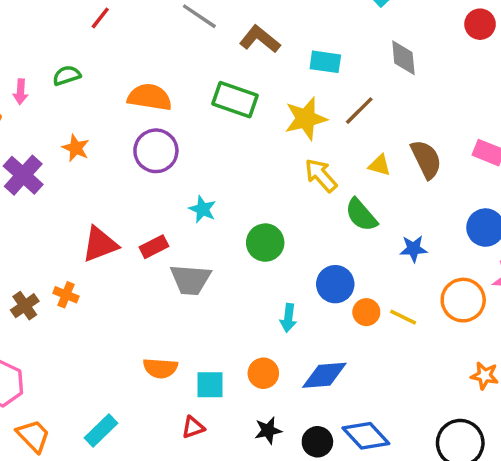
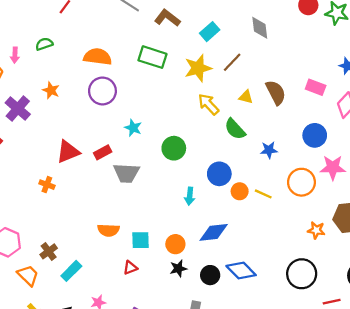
cyan rectangle: (325, 62) -> (210, 32), turned -48
brown cross: (25, 306) -> (49, 251), moved
orange circle: (263, 373) -> (175, 244), moved

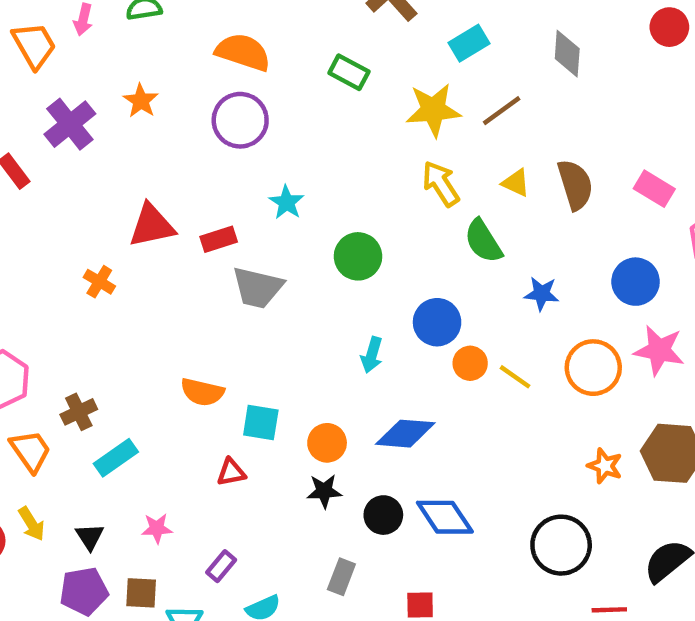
green rectangle: (152, 57) -> (349, 72), size x0.7

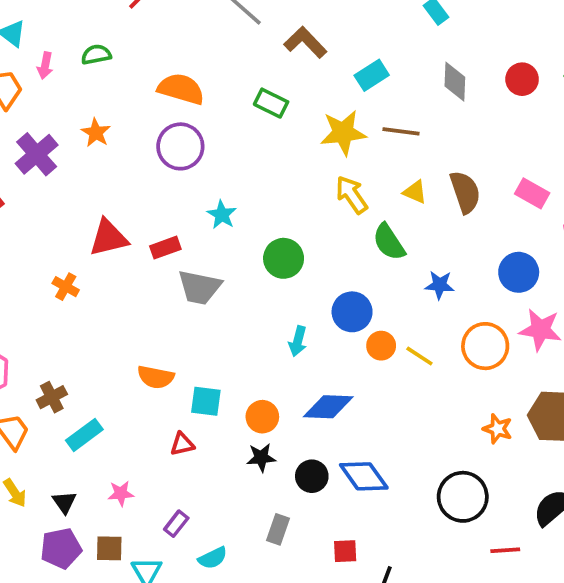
red circle: (669, 27) -> (522, 79), moved
brown line: (502, 111) -> (401, 131), turned 45

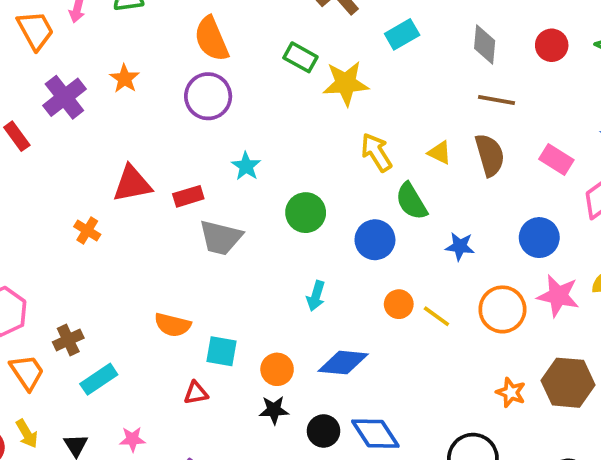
orange semicircle: (181, 89) -> (211, 39), turned -132
brown line: (401, 131) -> (496, 100), moved
yellow star: (343, 133) -> (346, 83), moved
blue circle: (352, 312) -> (375, 240), moved

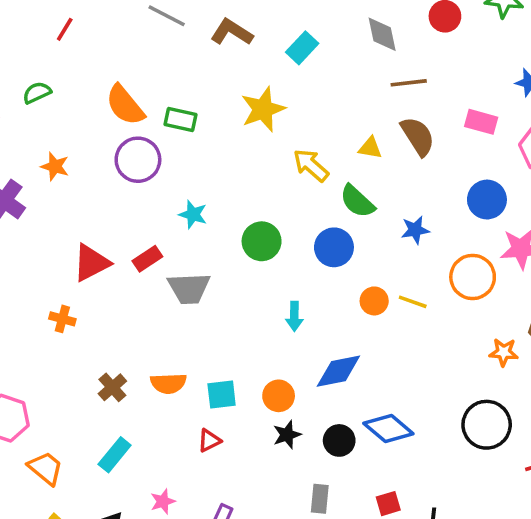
green rectangle: (300, 57) -> (181, 120), moved
brown cross: (68, 340) -> (112, 387), moved

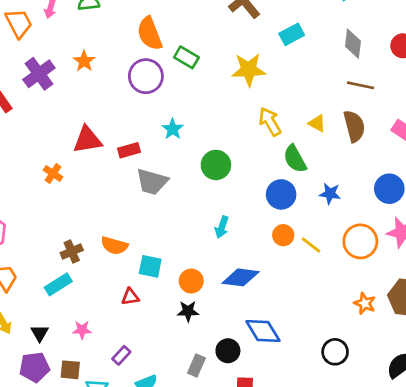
blue circle: (334, 247) -> (281, 194), moved
brown cross: (112, 387) -> (72, 252), moved
black circle: (487, 425) -> (335, 352), size x0.7
black circle: (339, 440) -> (228, 351), moved

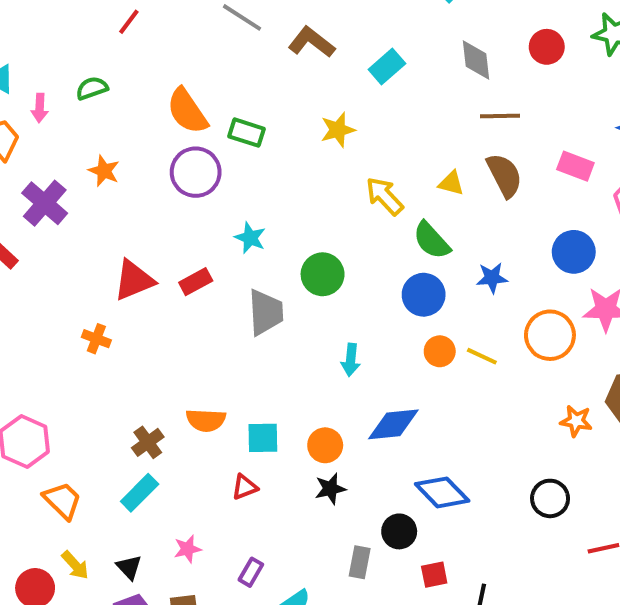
yellow star: (249, 70) -> (338, 130), size x0.7
gray trapezoid: (152, 182) -> (266, 312), moved, turned -96

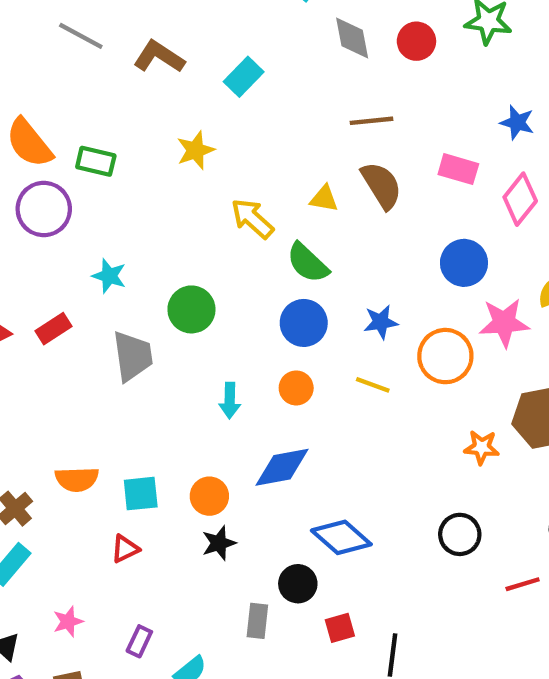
gray diamond: (476, 60) -> (352, 38), moved
blue star: (492, 278) -> (381, 322), moved
orange circle: (440, 351) -> (296, 388), moved

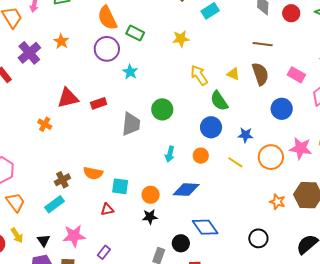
blue circle: (464, 263) -> (282, 109), moved
cyan star: (109, 276) -> (130, 72), moved
pink star: (68, 622) -> (74, 236), size x1.6

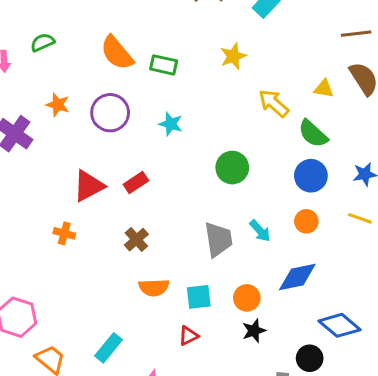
purple circle: (107, 49) -> (110, 113), moved
gray trapezoid: (131, 124) -> (218, 239), moved
cyan arrow: (170, 154) -> (260, 231), turned -42
brown cross: (62, 180) -> (136, 240), moved

